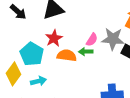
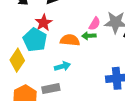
red star: (54, 38) -> (44, 23), moved
cyan arrow: (38, 81) -> (62, 66), moved

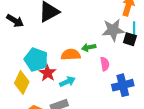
red star: (44, 23) -> (48, 73), moved
pink semicircle: (95, 24) -> (105, 64), moved, turned -32

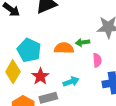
red star: (48, 73) -> (40, 76), moved
cyan arrow: (67, 82) -> (71, 82), moved

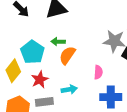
green arrow: (83, 42) -> (58, 42), moved
orange semicircle: (64, 48) -> (67, 55), turned -66

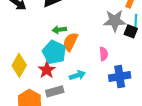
cyan pentagon: (32, 52) -> (54, 52), moved

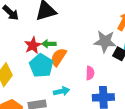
red star: (47, 70) -> (33, 45), moved

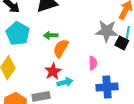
red star: (33, 45) -> (53, 71), moved
cyan pentagon: (41, 66) -> (18, 34), moved

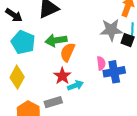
green arrow: (51, 35) -> (56, 40), size x1.5
blue cross: (107, 87) -> (114, 72), moved

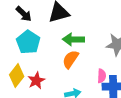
green arrow: (56, 40) -> (73, 39), moved
red star: (62, 76) -> (36, 81), moved

